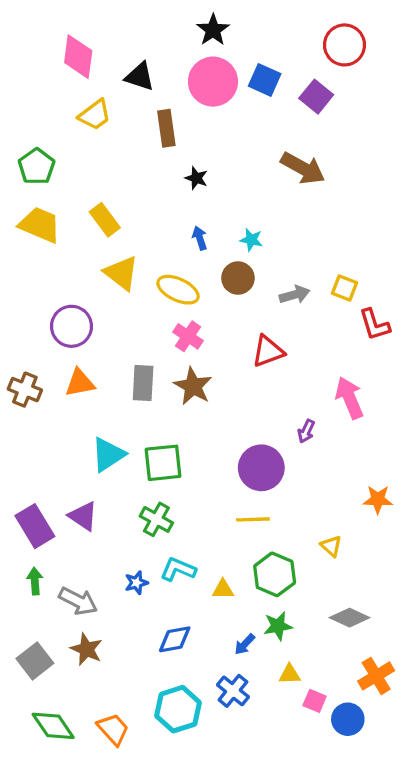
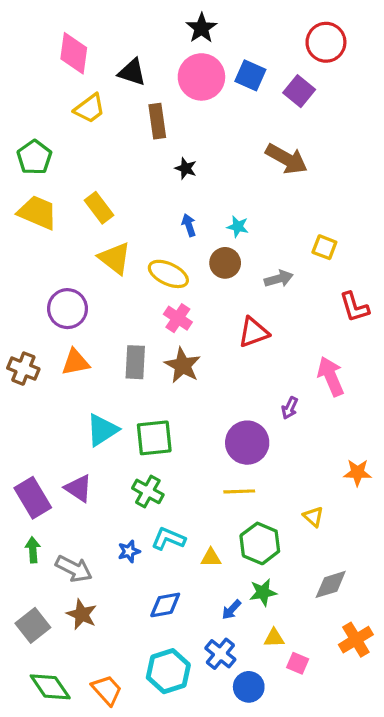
yellow square: (345, 288) -> (324, 247), moved
gray diamond: (350, 618) -> (331, 584), turned -42
blue circle: (348, 719) -> (249, 687), moved

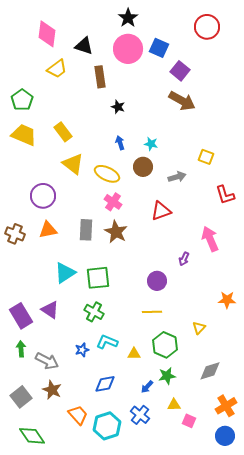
purple square: (299, 91) -> (180, 71), moved
purple circle: (247, 443) -> (157, 281), size x0.7
yellow triangle: (313, 517) -> (199, 328), turned 32
blue circle: (249, 687) -> (225, 436), moved
orange trapezoid: (107, 690) -> (78, 415), moved

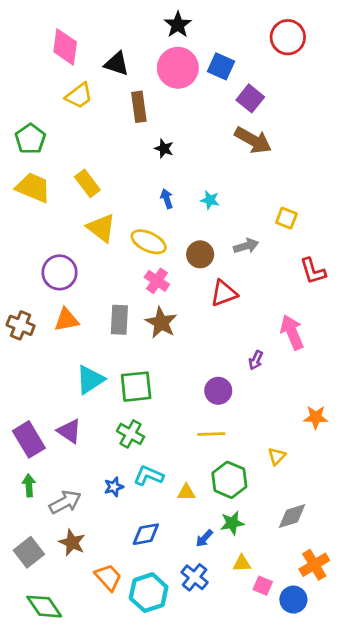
brown circle: (143, 167) -> (200, 254), moved
gray arrow: (47, 361) -> (65, 502), turned -55
blue circle: (225, 436) -> (293, 600), moved

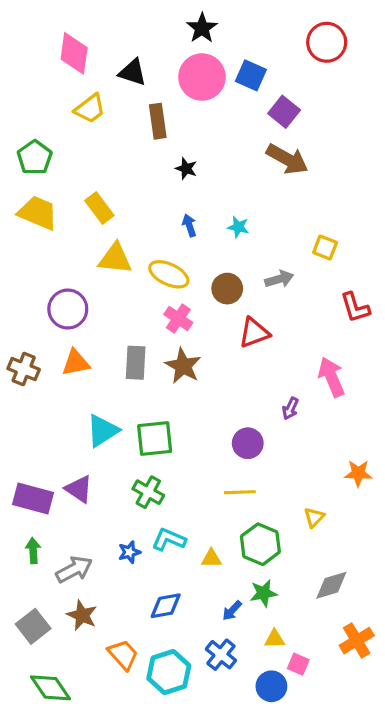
yellow triangle: (101, 228) -> (115, 259), turned -32
purple rectangle: (29, 439) -> (33, 498), turned -44
blue circle: (293, 600) -> (271, 686), moved

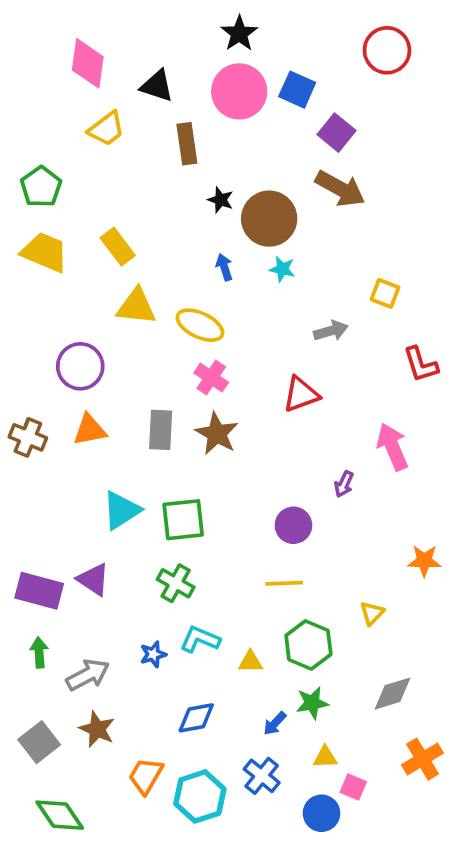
brown circle: (227, 289) -> (269, 219), moved, size x1.5
orange trapezoid: (123, 655) -> (146, 776), turned -108

